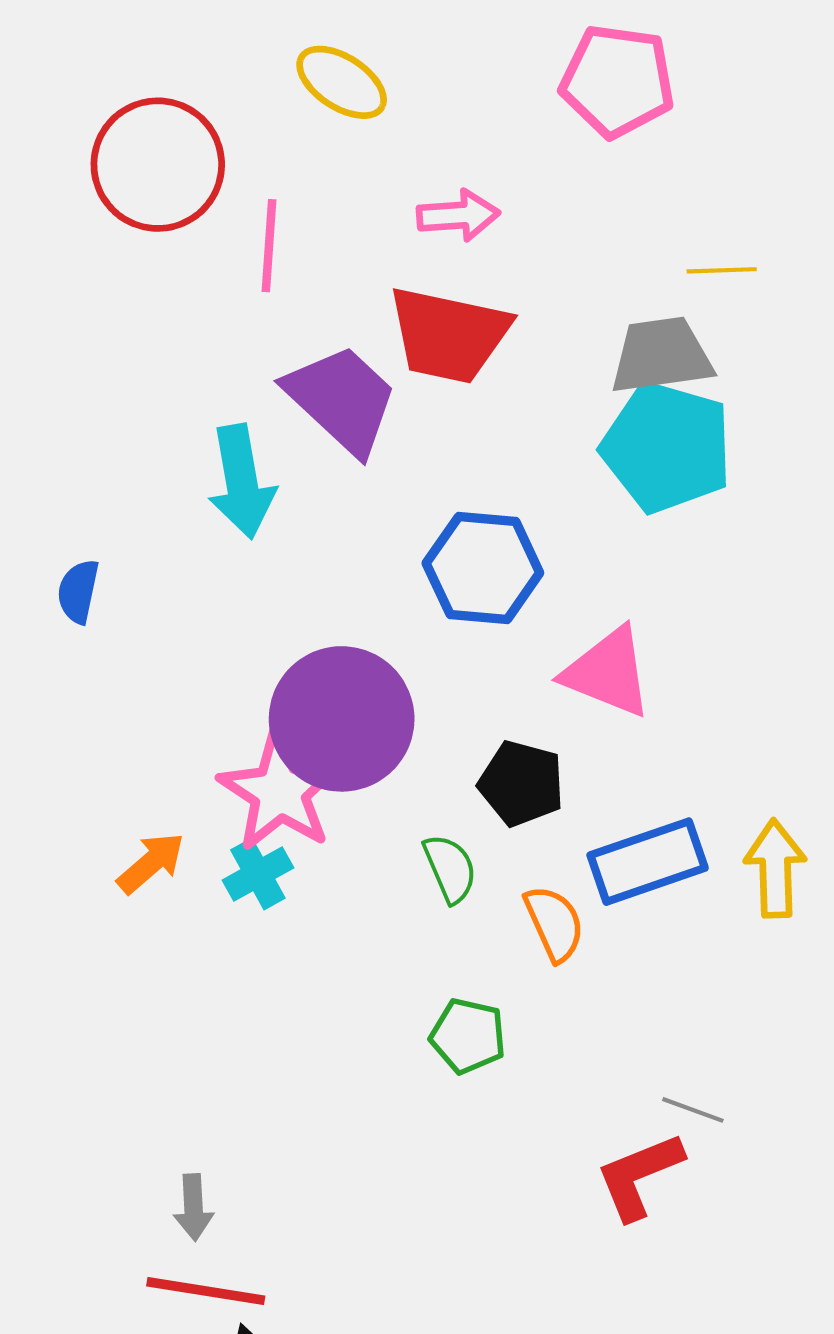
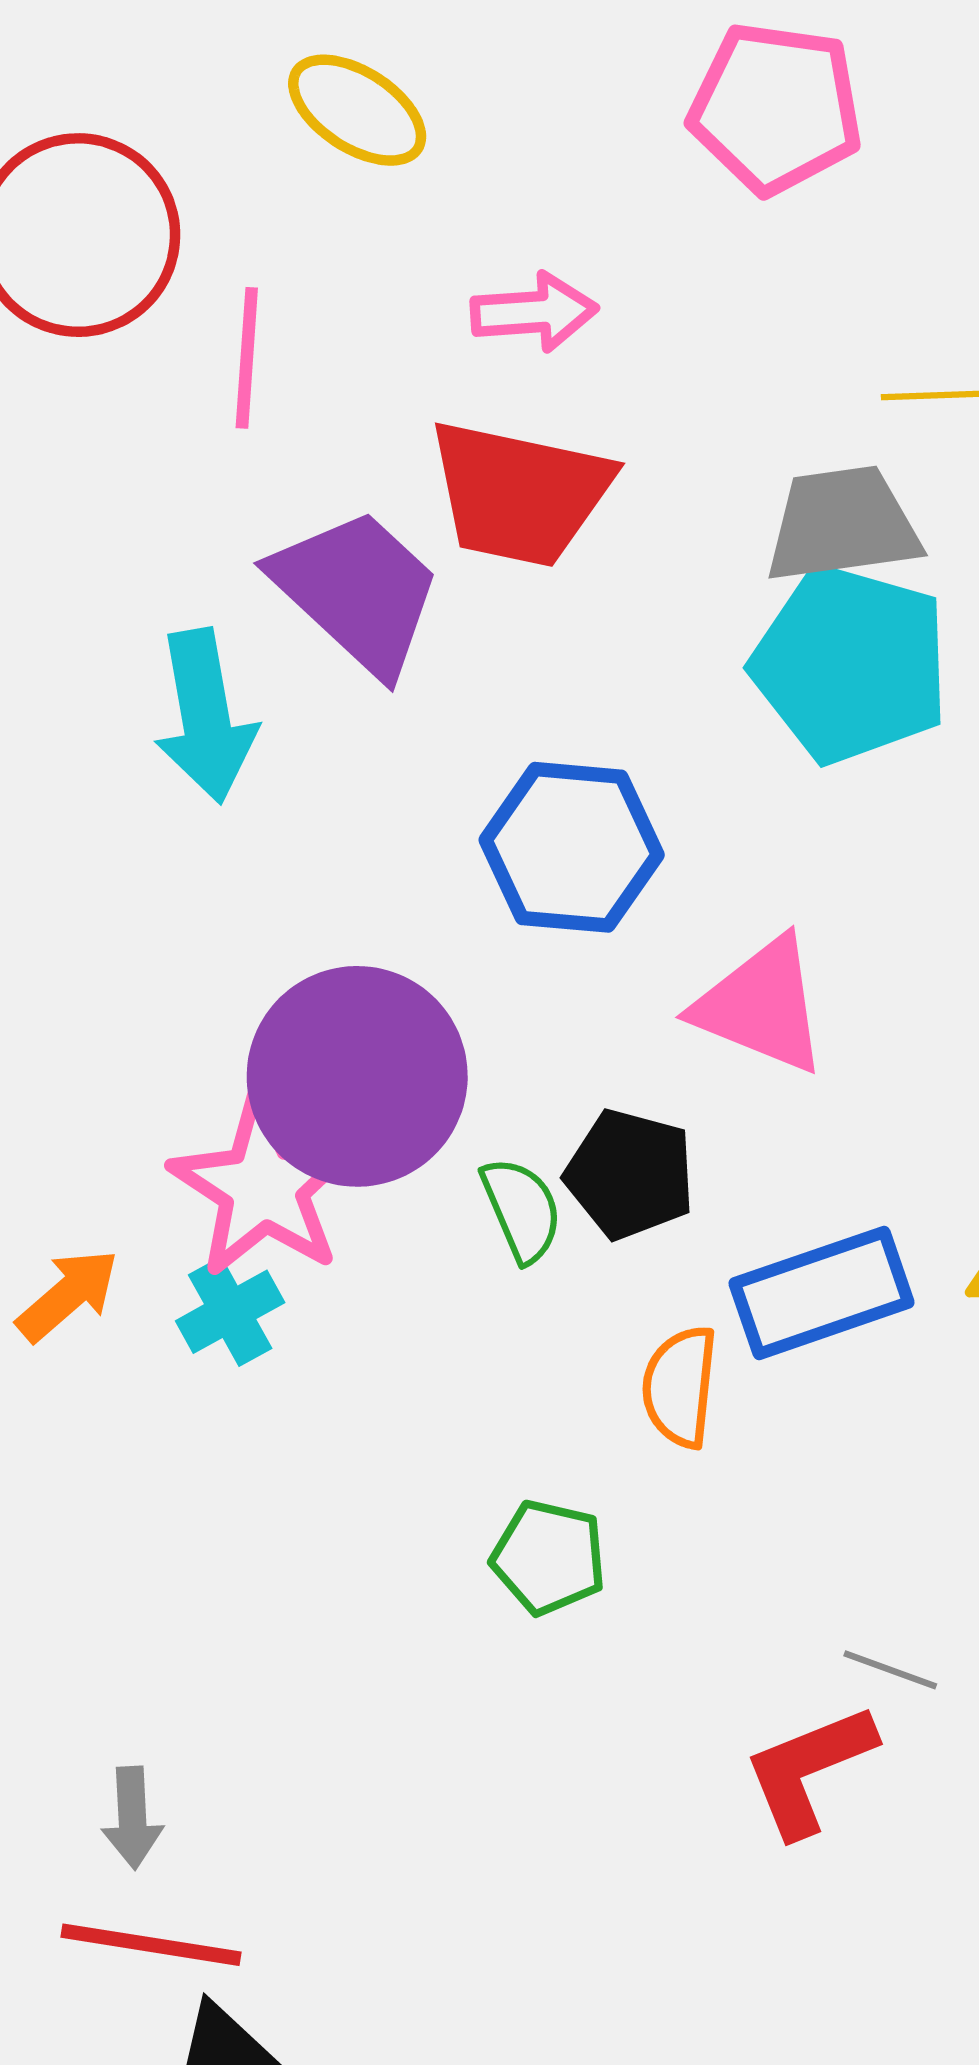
green semicircle: (450, 868) -> (522, 1210), moved
orange semicircle: (554, 923) -> (680, 1387), turned -150

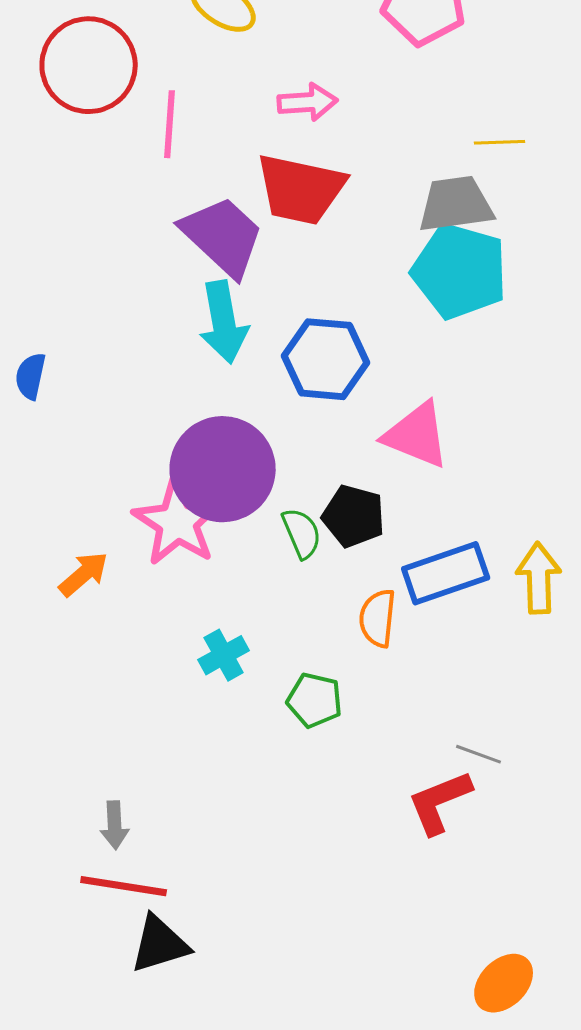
cyan arrow: (205, 716) -> (224, 322), moved
cyan cross: (230, 1312) -> (224, 655), moved

